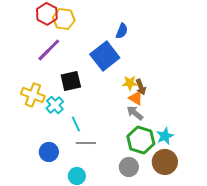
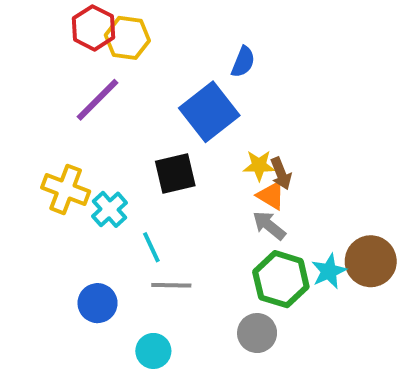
black square: (71, 81) -> (175, 173), moved
brown circle: (165, 162) -> (371, 261), moved

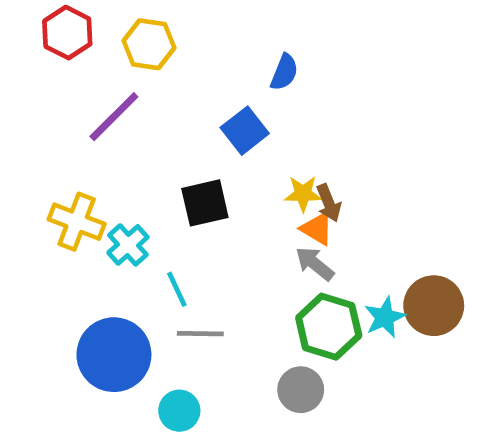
red hexagon: (94, 28) -> (67, 33), moved
blue square: (209, 112) -> (245, 131), size x0.7
blue circle: (98, 303) -> (114, 355), size x1.6

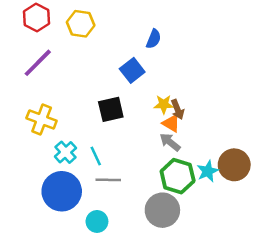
purple line: (114, 117) -> (38, 63), moved
cyan cross: (128, 245) -> (65, 152), moved
gray circle: (301, 390) -> (162, 210), size x1.4

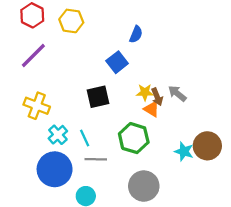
gray arrow: (170, 142) -> (177, 93), moved
cyan star: (208, 171) -> (184, 151), turned -30
green hexagon: (178, 176) -> (134, 138), moved

